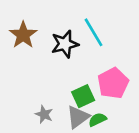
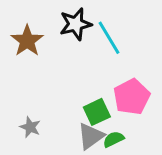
black star: (65, 44) -> (76, 24), moved
gray star: (44, 114) -> (30, 127), moved

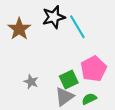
gray star: (30, 127) -> (31, 82), moved
green semicircle: (113, 139) -> (89, 99), moved

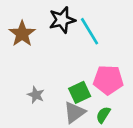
pink pentagon: (93, 69) -> (108, 80), turned 30
green semicircle: (89, 99) -> (103, 115), turned -32

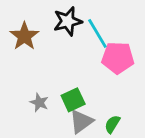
pink pentagon: (108, 80) -> (118, 58), moved
green square: (80, 92) -> (73, 100), moved

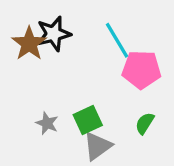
black star: (68, 21) -> (54, 34), moved
green semicircle: (112, 124) -> (145, 123), moved

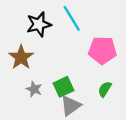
cyan line: (117, 40) -> (72, 18), moved
brown star: (29, 44) -> (21, 57), moved

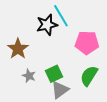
black star: (39, 24) -> (47, 25), moved
green semicircle: (105, 89) -> (89, 76), size x1.5

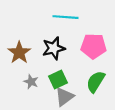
cyan line: (61, 16) -> (66, 17), turned -55
black star: (47, 25) -> (54, 48), moved

